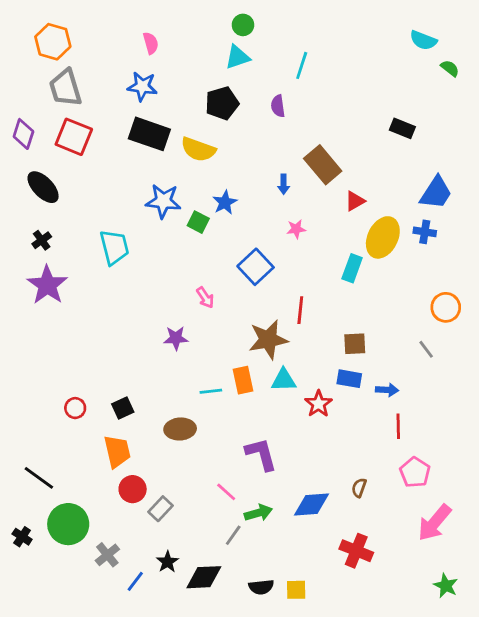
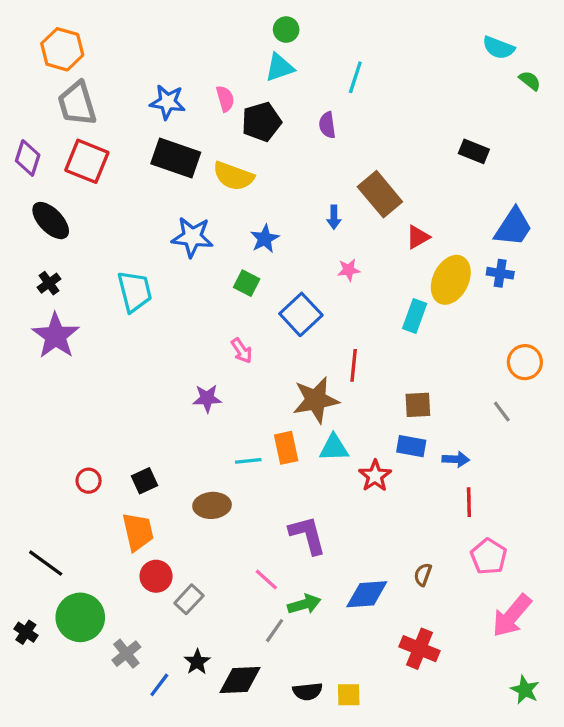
pink semicircle: (151, 43) -> (225, 99), moved
green square: (198, 222) -> (247, 283), moved

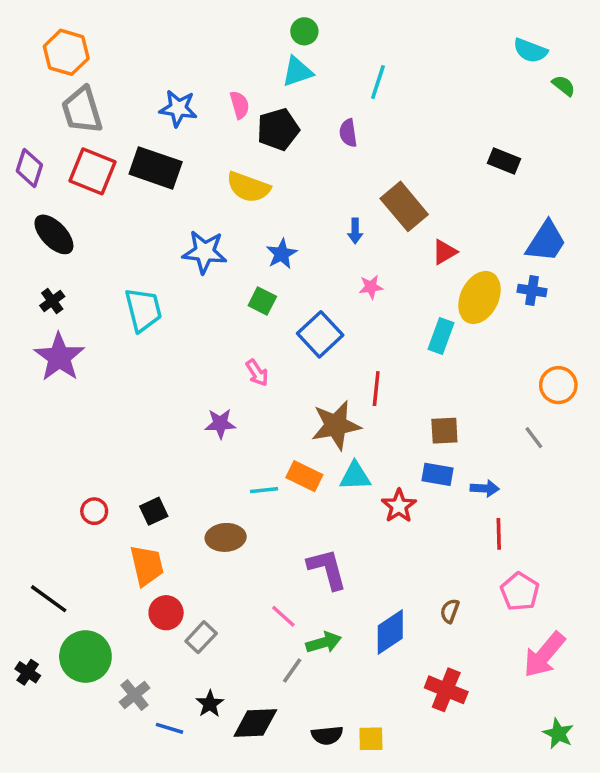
black rectangle: (176, 158) -> (156, 168), moved
orange rectangle: (286, 448) -> (304, 476), turned -52
blue diamond: (367, 594) -> (390, 632), turned -30
blue line: (159, 685) -> (170, 728), turned 70

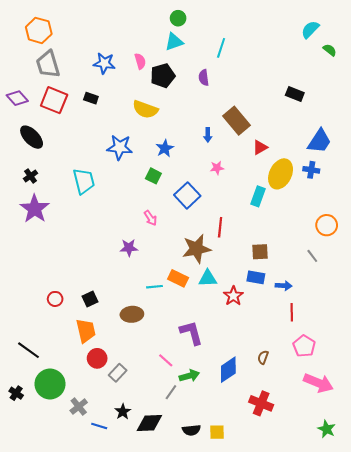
cyan semicircle: (530, 51) -> (310, 29), turned 114
purple diamond: (29, 168) -> (17, 98), turned -60
black rectangle: (156, 168) -> (91, 98), size x0.5
pink arrow: (544, 655) -> (318, 383), turned -108

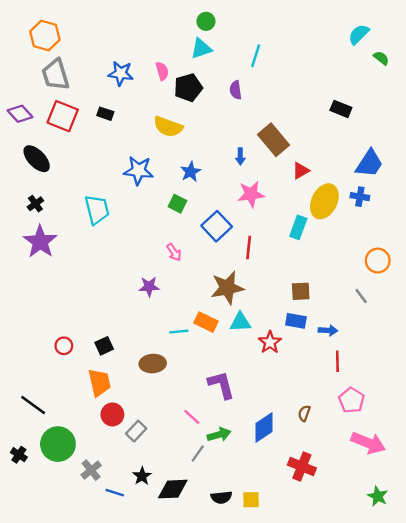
pink star: (217, 168) -> (251, 194), size x1.6
red line: (220, 227) -> (249, 248), moved

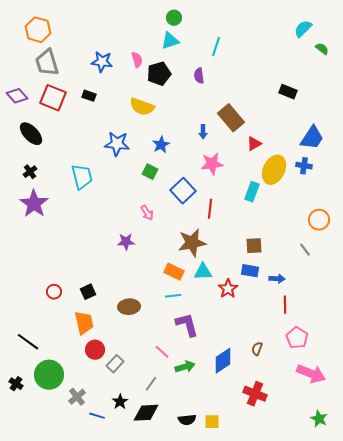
cyan line: (179, 332) -> (173, 296), moved
gray line: (198, 454) -> (151, 384), moved

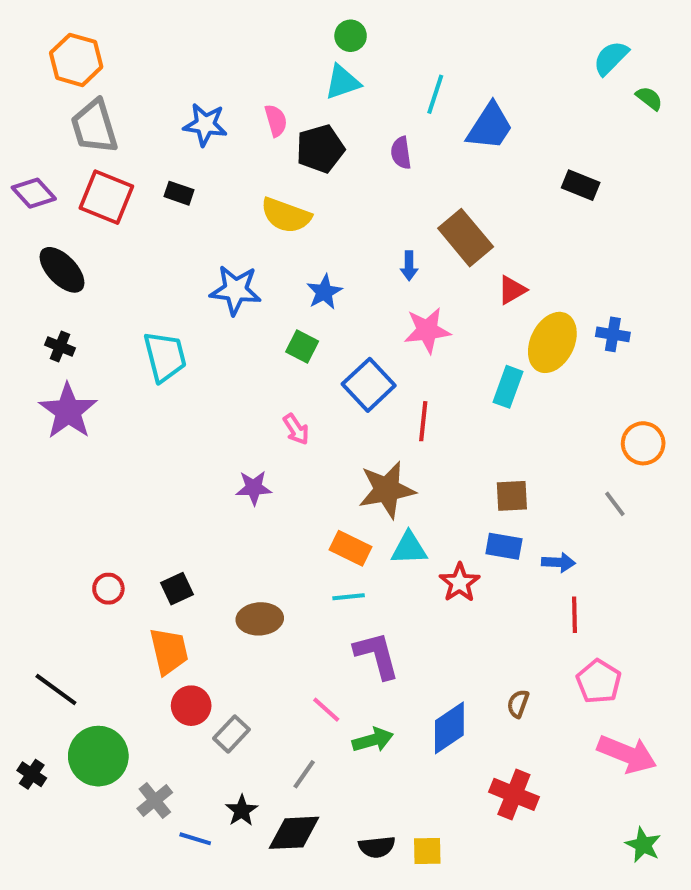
blue trapezoid: (312, 138) -> (490, 127), moved
black cross: (30, 172) -> (60, 346), turned -32

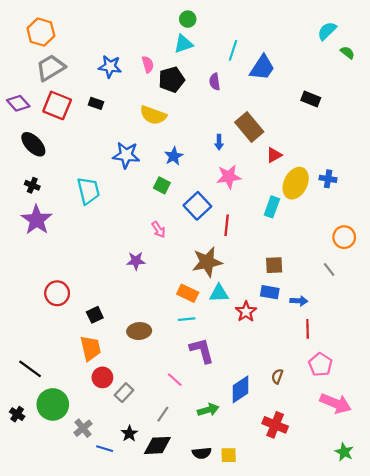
gray trapezoid: (94, 127) -> (51, 68), turned 76
red circle: (108, 589) -> (57, 293), moved, size x1.5
green arrow: (373, 740) -> (208, 410), moved

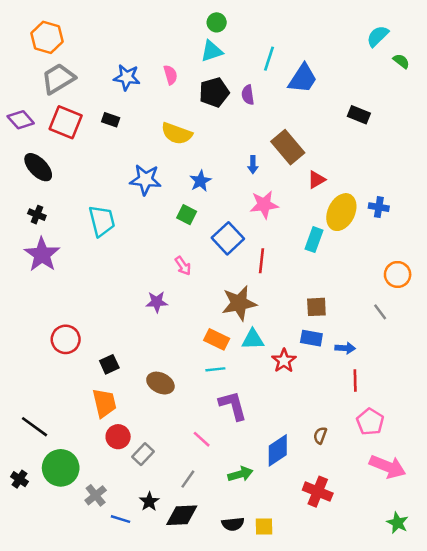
black pentagon: (172, 80) -> (214, 92), moved
brown ellipse: (139, 331) -> (160, 383), turned 30

